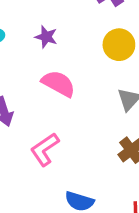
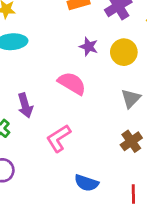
purple star: (46, 37) -> (89, 47), moved

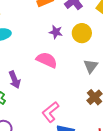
pink L-shape: (59, 138) -> (50, 112), moved

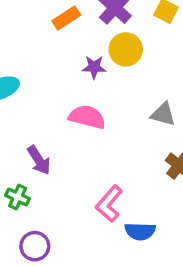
yellow circle: (82, 33) -> (126, 49), moved
gray triangle: (91, 66) -> (163, 114), turned -42

